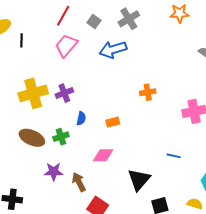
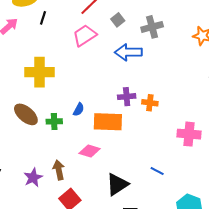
purple cross: (64, 93) -> (127, 97), moved
orange rectangle: (113, 122) -> (108, 122), size x2.0
purple star: (54, 172) -> (33, 178), moved, turned 30

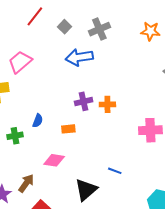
pink trapezoid: (85, 35) -> (20, 62), moved
orange rectangle: (108, 122) -> (68, 129), size x0.5
brown arrow: (59, 170) -> (26, 183), turned 54
blue line: (157, 171) -> (115, 171), moved

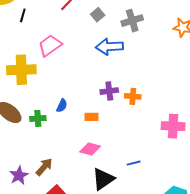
pink diamond: (54, 160) -> (90, 149), moved
blue line: (115, 171) -> (134, 163), turned -40

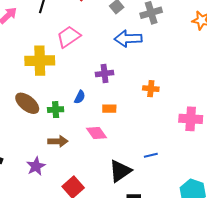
purple cross: (109, 91) -> (105, 73), moved
pink diamond: (90, 149) -> (97, 133), moved, turned 40
brown arrow: (44, 167) -> (58, 141), moved, turned 48

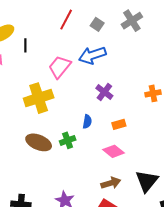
blue arrow: (128, 39) -> (92, 55), moved
purple cross: (105, 73) -> (104, 92), turned -30
brown arrow: (58, 141) -> (111, 183), moved

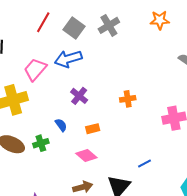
gray square: (97, 24) -> (74, 28), size x1.5
blue semicircle: (87, 122) -> (61, 125), turned -48

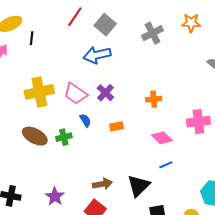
gray cross: (109, 25) -> (152, 33), moved
pink trapezoid: (35, 69) -> (75, 94), moved, turned -100
pink diamond: (86, 155) -> (162, 138), moved

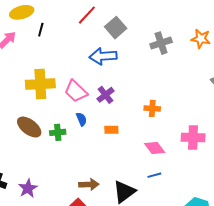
purple star: (55, 196) -> (28, 188), moved

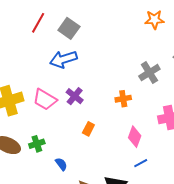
gray cross: (161, 43) -> (149, 73), moved
blue semicircle: (81, 119) -> (61, 164), moved
orange rectangle: (111, 130) -> (88, 129), turned -48
pink diamond: (155, 148) -> (135, 137), turned 70

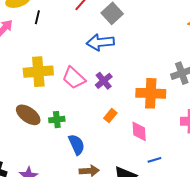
orange cross: (123, 99) -> (151, 93), size x1.8
pink diamond: (135, 137) -> (139, 131), moved, turned -35
blue semicircle: (61, 164) -> (77, 145), size x1.5

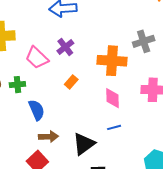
pink trapezoid: (74, 78) -> (37, 58), moved
pink diamond: (139, 131) -> (113, 98), moved

